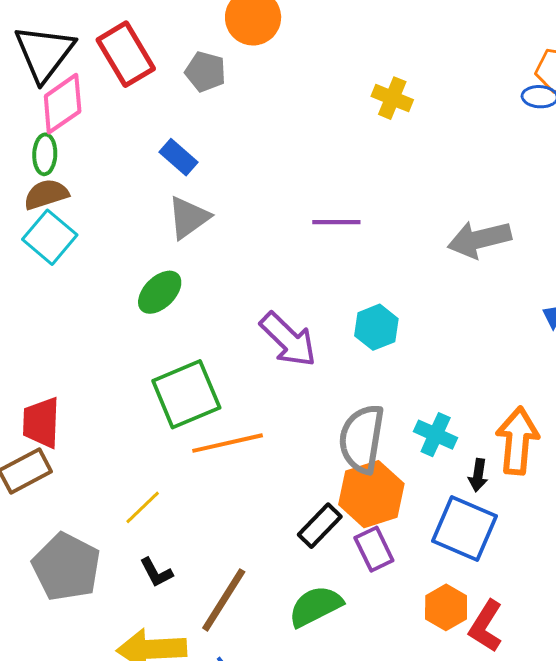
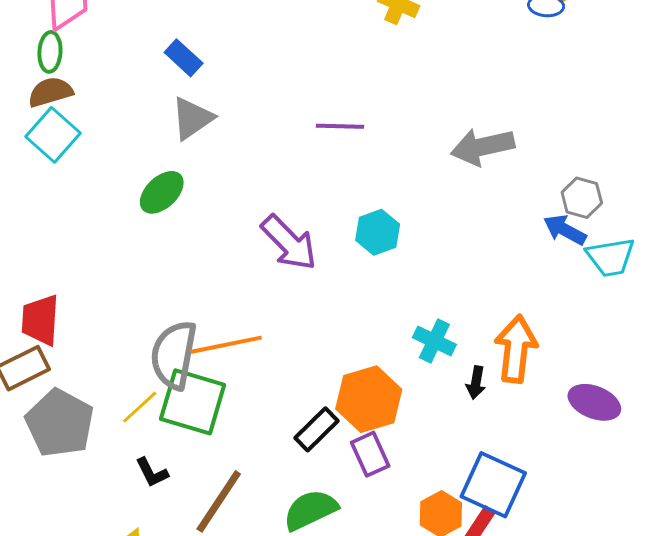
green square: (186, 394) -> (193, 402), moved, turned 38
gray semicircle: (362, 439) -> (174, 355), moved
blue square: (465, 529) -> (493, 485), moved
gray pentagon: (66, 567) -> (60, 423), moved

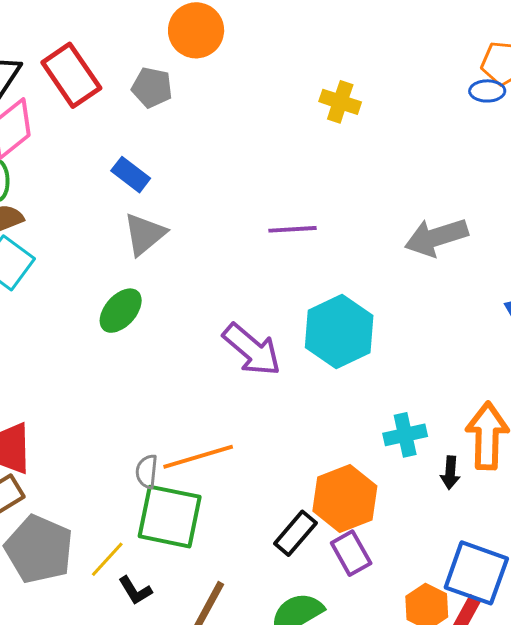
cyan hexagon: (378, 232) -> (339, 332), size x1.6
cyan cross: (434, 341) -> (405, 435), turned -33
gray semicircle: (174, 355) -> (147, 471), size x0.5
yellow line: (140, 407) -> (107, 559), moved

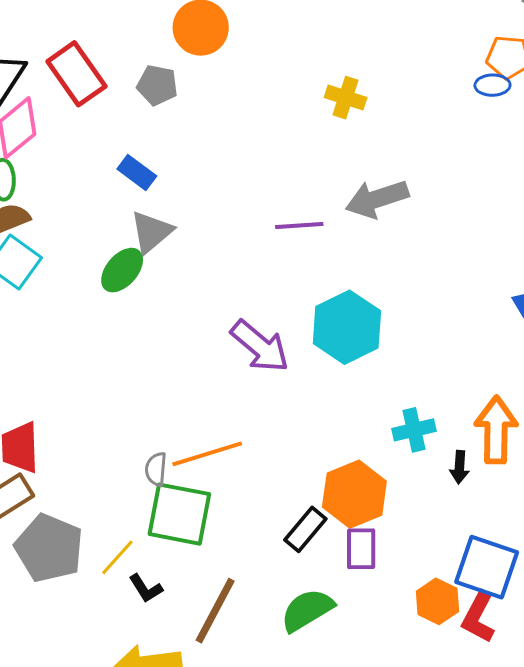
gray arrow: (436, 237) -> (377, 199), moved
green ellipse: (121, 311) -> (122, 270), moved
purple rectangle: (351, 553) -> (361, 549), turned 30

